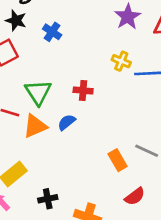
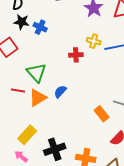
black star: (16, 21) -> (22, 22), moved
red cross: (83, 90) -> (76, 55), moved
black cross: (48, 199) -> (55, 149), size x1.5

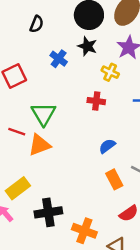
black star: (22, 22) -> (87, 46), moved
yellow cross: (94, 41) -> (110, 72), moved
blue semicircle: (60, 92) -> (107, 146), moved

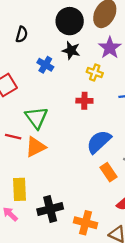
blue semicircle: (107, 146) -> (99, 142), size x1.6
yellow rectangle: (18, 188) -> (19, 189), turned -50

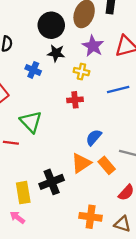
blue semicircle: (99, 142) -> (94, 137), size x0.7
orange triangle: (36, 147) -> (81, 163), moved
black cross: (50, 209) -> (52, 182), moved

